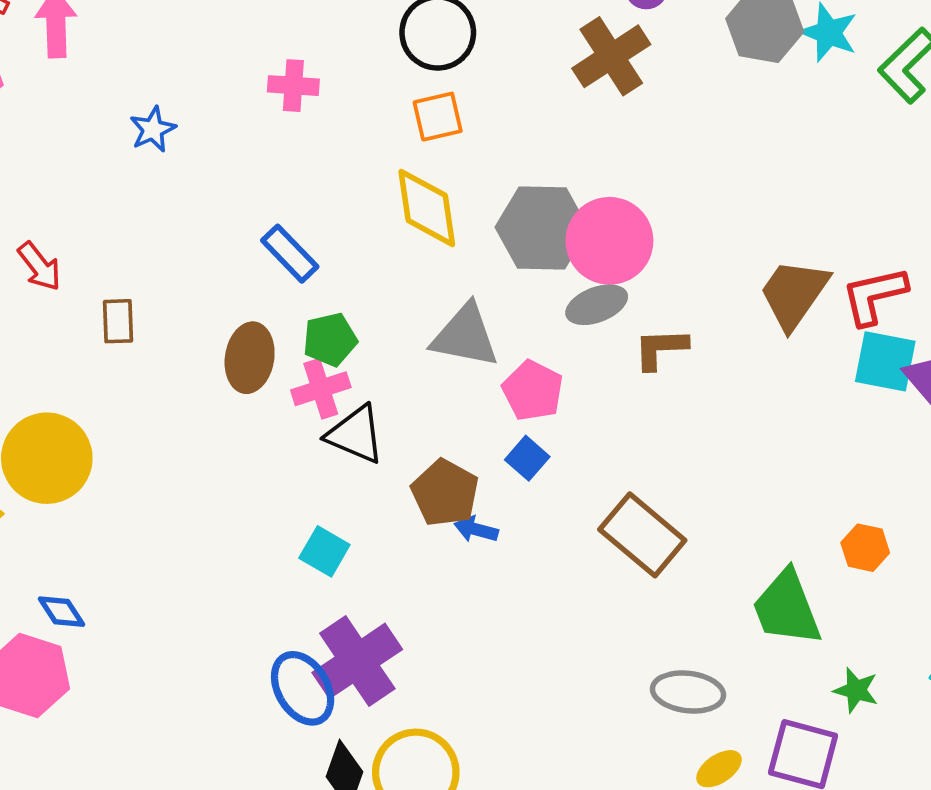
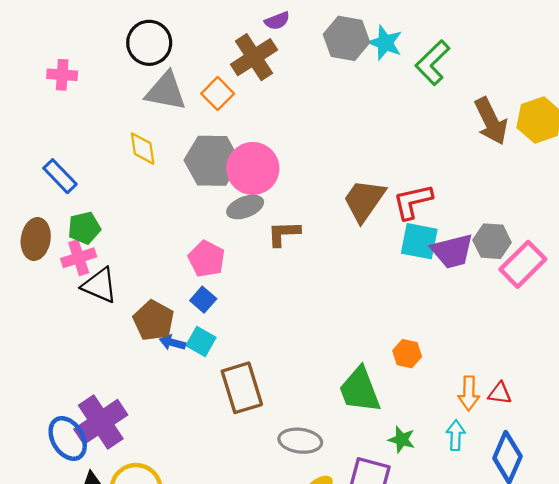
orange square: (438, 117) -> (218, 94), moved, turned -32
yellow diamond: (427, 208) -> (143, 149), size x0.7
gray triangle: (465, 336) -> (166, 91), moved
brown rectangle: (642, 535) -> (242, 388), moved, turned 33
cyan square: (324, 551) -> (201, 341), moved

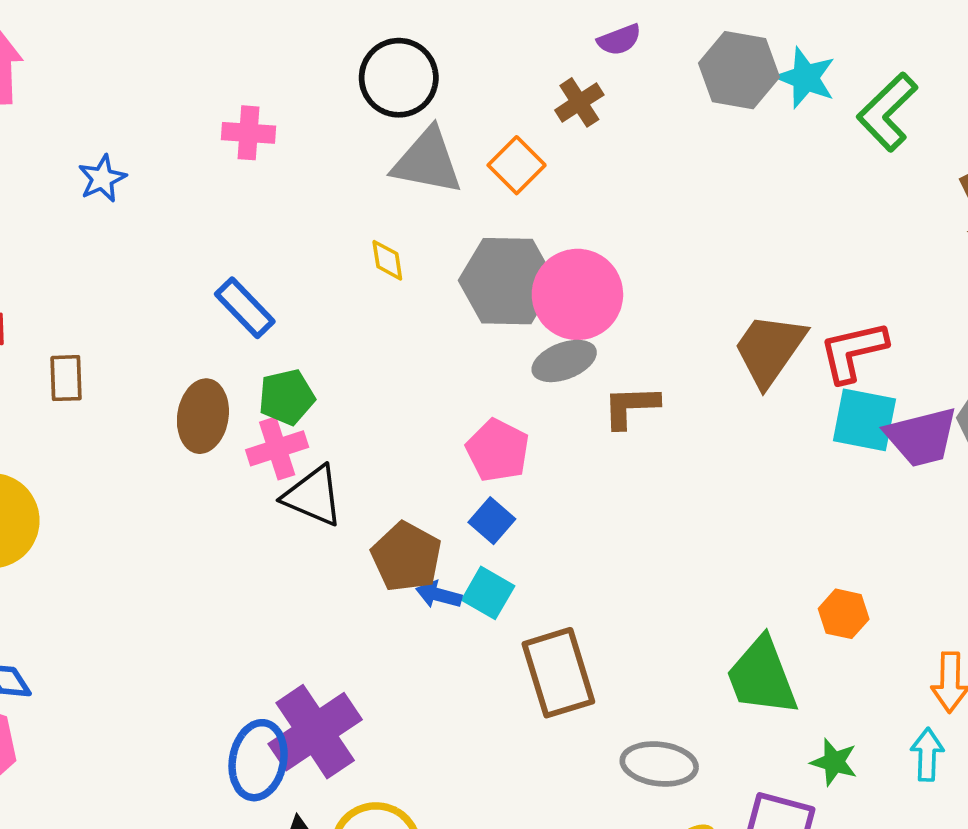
brown cross: (254, 57) -> (579, 102), size x0.6
yellow diamond: (143, 149) -> (387, 260), size x0.7
blue ellipse: (68, 438) -> (258, 760), turned 42

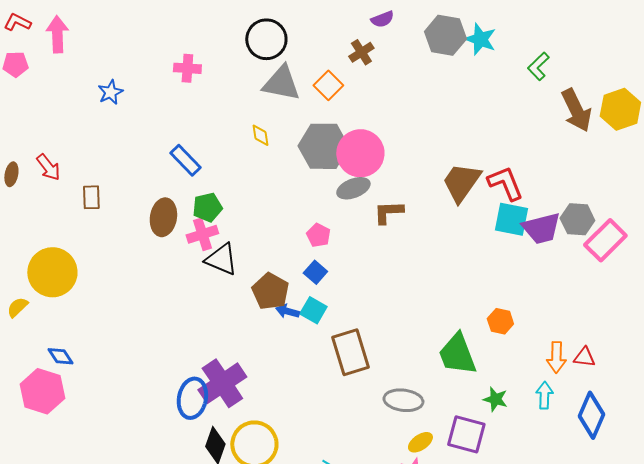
green L-shape: (887, 112) -> (538, 66), moved, size x0.7
red L-shape: (853, 351) -> (505, 183), turned 81
pink pentagon: (498, 450) -> (318, 235), size x0.7

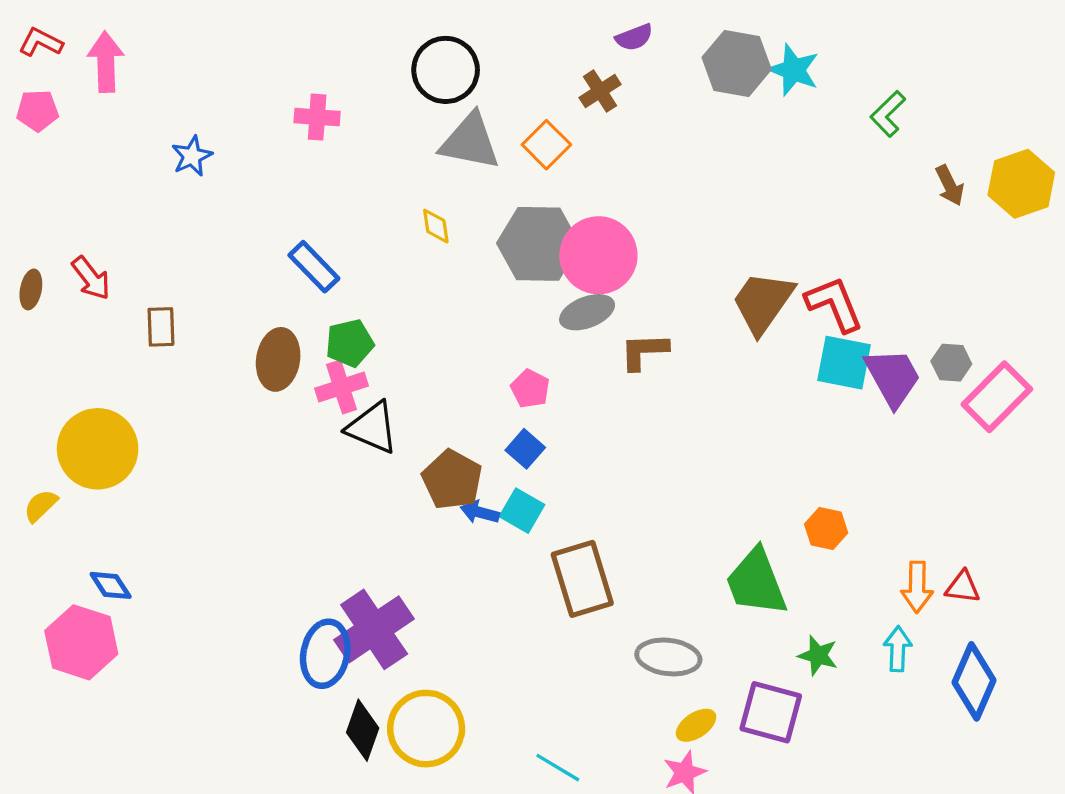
brown arrow: (576, 110) -> (950, 185), size x0.6
gray hexagon: (577, 219) -> (951, 363), size x0.7
purple trapezoid: (541, 228) -> (893, 377), turned -105

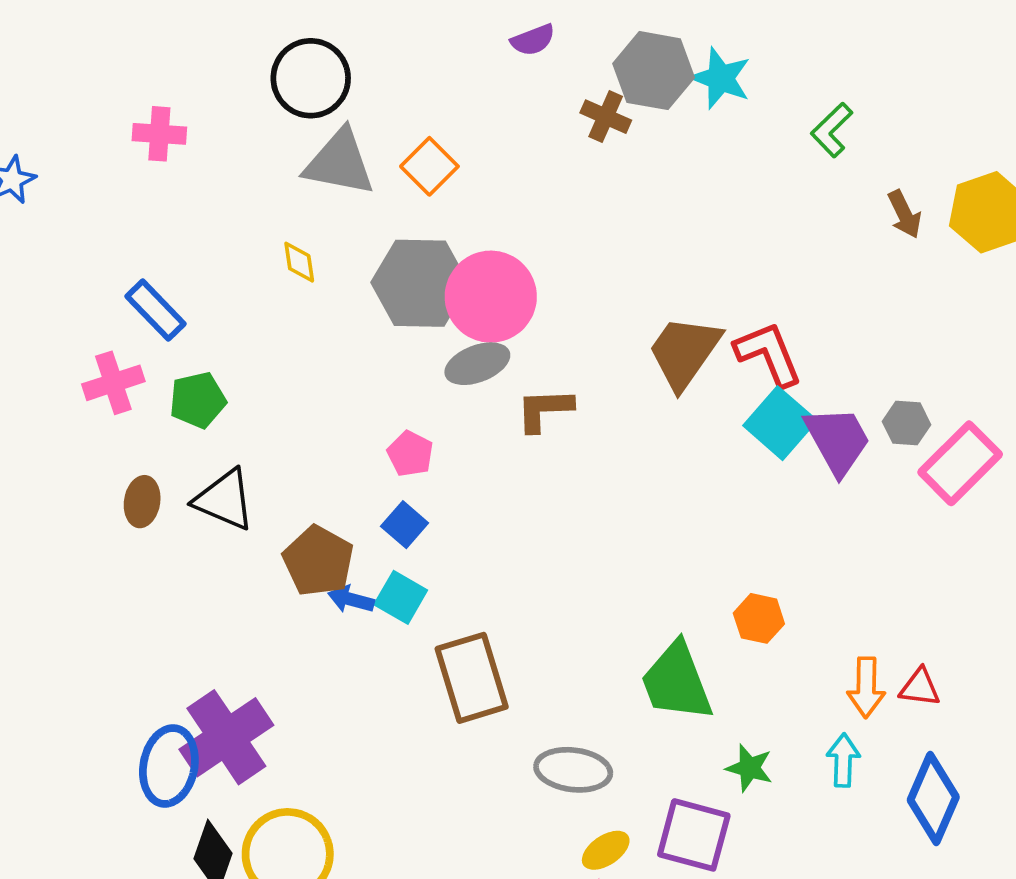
brown cross: (600, 91) -> (606, 117), moved, turned -33
brown ellipse: (278, 359) -> (142, 502), moved, size x0.7
cyan square: (844, 363) -> (780, 423), turned 30
pink cross: (342, 387) -> (113, 383), moved

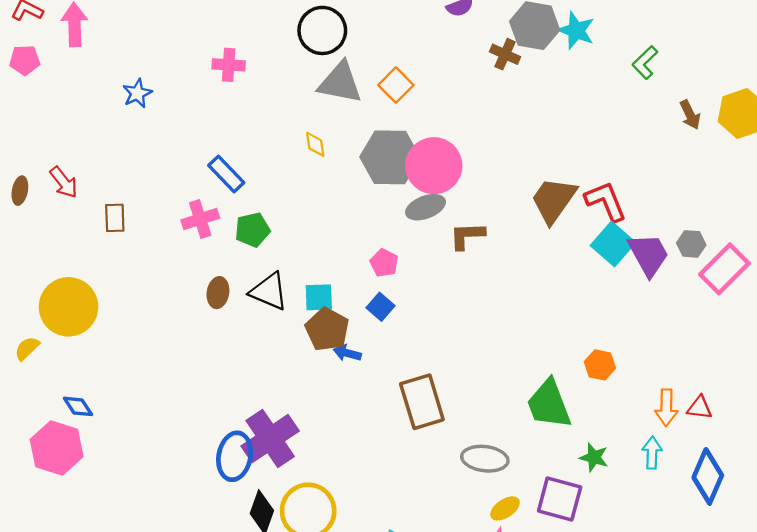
cyan square: (401, 597) -> (319, 297), moved, turned -32

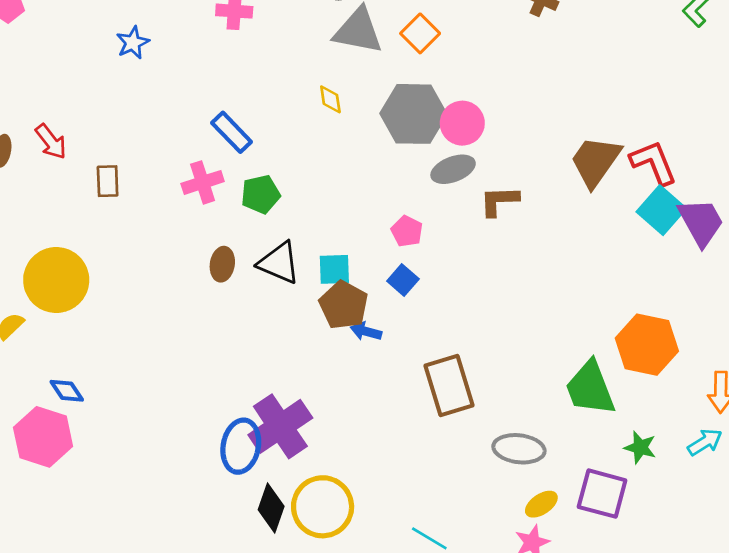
pink circle: (434, 166) -> (462, 123), size x0.7
orange hexagon: (600, 365) -> (647, 345), size x1.8
cyan arrow: (652, 453) -> (705, 442), turned 56

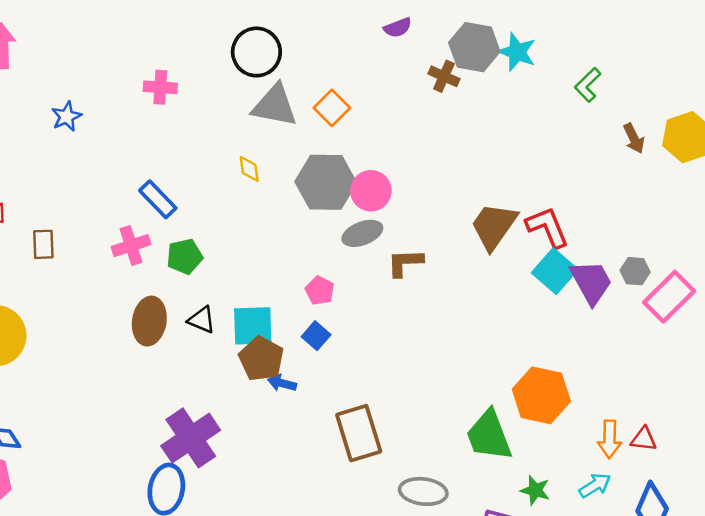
black triangle: (279, 263) -> (202, 320), size x0.7
brown ellipse: (222, 264) -> (149, 321), size x1.5
cyan square: (334, 269) -> (253, 326), size x1.4
purple cross: (280, 426) -> (191, 438), moved

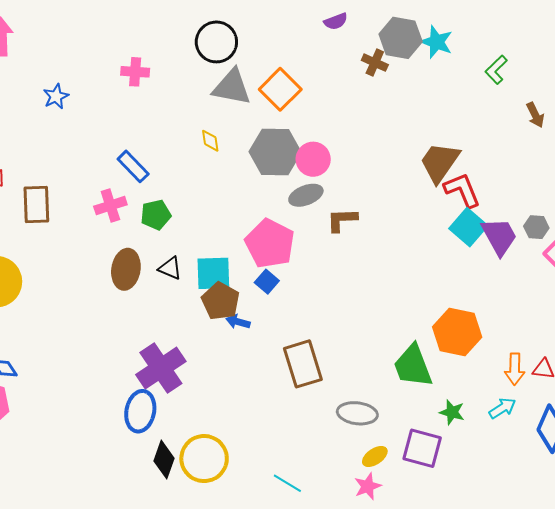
orange square: (332, 108) -> (280, 89), size x1.4
brown trapezoid: (494, 226) -> (440, 162), moved
brown rectangle: (43, 244) -> (36, 204), size x1.5
pink pentagon: (320, 291) -> (270, 244), size x2.0

